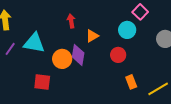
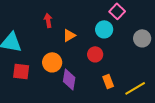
purple diamond: (78, 55) -> (69, 79), moved
orange circle: (62, 59) -> (52, 62), moved
red square: (42, 82) -> (21, 71), moved

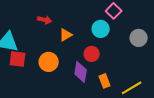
red arrow: (48, 20) -> (45, 20), turned 112
red square: (21, 71) -> (18, 59), moved
purple diamond: (69, 79) -> (81, 72), moved

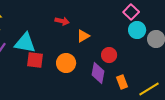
cyan circle: (101, 29) -> (137, 30), moved

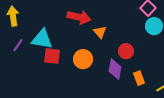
red arrow: (62, 21) -> (79, 17), size x1.6
orange triangle: (83, 36) -> (100, 32), turned -40

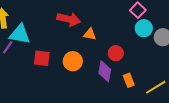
orange triangle: (100, 32) -> (90, 34), turned -40
cyan triangle: (42, 39) -> (20, 34), moved

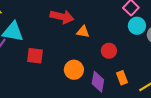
orange circle: (73, 61) -> (74, 70), moved
purple diamond: (105, 71) -> (98, 82), moved

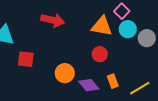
orange triangle: (83, 32) -> (102, 26), moved, size x1.6
purple diamond: (98, 82) -> (89, 85), turned -50

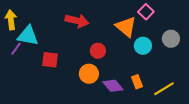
orange triangle: (102, 26) -> (126, 27), turned 30
cyan circle: (128, 29) -> (143, 46), moved
red circle: (100, 54) -> (98, 51), moved

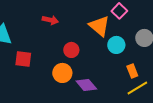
red arrow: (77, 21) -> (50, 20), size x0.7
orange rectangle: (137, 82) -> (132, 71), moved

